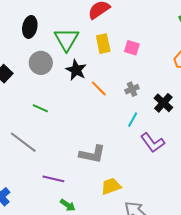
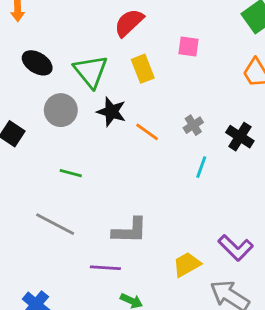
black ellipse: (30, 27) -> (37, 63), turned -60
pink square: (132, 48) -> (189, 47), moved
purple L-shape: (153, 143) -> (236, 248), moved
gray L-shape: (92, 154) -> (130, 231), moved

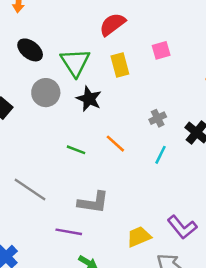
pink square: (189, 47) -> (161, 50), turned -30
orange line: (147, 132) -> (115, 144), moved
green line: (71, 173) -> (76, 150), moved

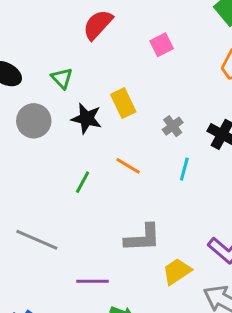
green triangle: (75, 62) -> (62, 78), size x0.6
yellow rectangle: (120, 65) -> (123, 103), moved
green line: (76, 150) -> (83, 182), turned -72
gray L-shape: (93, 202) -> (143, 238), moved

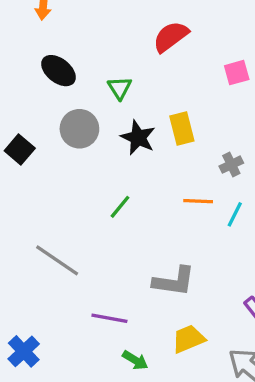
orange line: (128, 166) -> (198, 201), moved, turned -40
yellow trapezoid: (177, 271) -> (188, 339), moved

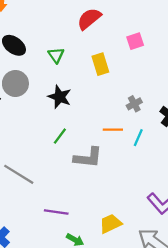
yellow rectangle: (182, 128) -> (100, 64), moved
gray circle: (79, 129) -> (15, 83), moved
black star: (138, 138) -> (60, 97), moved
gray L-shape: (174, 281) -> (88, 158), moved

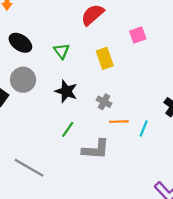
gray cross: (134, 104) -> (104, 102), moved, turned -32

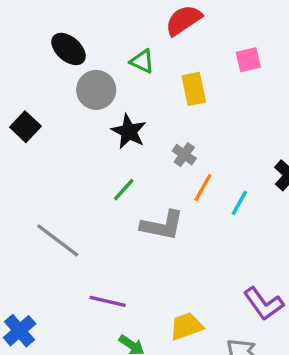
green triangle: (62, 51) -> (142, 61), moved, turned -35
gray circle: (23, 80) -> (96, 90), moved
orange line: (119, 122) -> (203, 188), turned -66

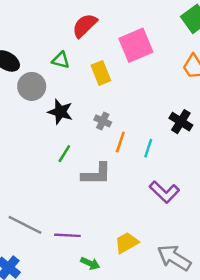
pink square: (248, 60) -> (136, 45), size x1.8
gray line: (58, 240) -> (25, 225), moved
purple L-shape: (263, 304) -> (164, 192), moved

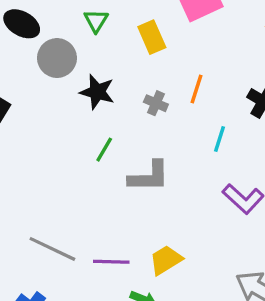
green triangle: (61, 60) -> (96, 21), turned 48
orange line: (120, 142) -> (196, 89), moved
yellow trapezoid: (127, 243) -> (166, 260), moved

